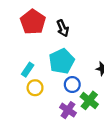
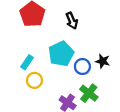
black arrow: (63, 28) -> (72, 21), moved
blue circle: (72, 85) -> (82, 67), moved

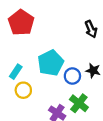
black arrow: (72, 21) -> (91, 29), moved

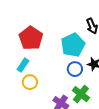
red pentagon: (21, 23) -> (31, 38), moved
cyan pentagon: (51, 63) -> (73, 45), moved

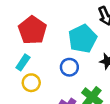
blue circle: (75, 69) -> (69, 67), moved

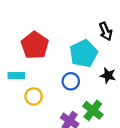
cyan rectangle: (23, 62) -> (16, 75), moved, turned 56

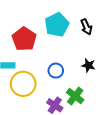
cyan pentagon: (84, 53) -> (57, 25), moved
yellow circle: (34, 96) -> (23, 84), size x1.6

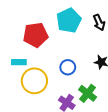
red pentagon: (24, 39) -> (35, 35), turned 30

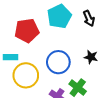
blue circle: (68, 67) -> (58, 62), size x1.5

